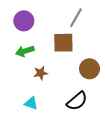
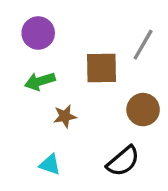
gray line: (76, 18) -> (143, 45), moved

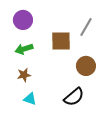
brown star: (65, 116) -> (24, 75), moved

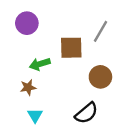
green arrow: (24, 49) -> (40, 64), moved
cyan triangle: (30, 99) -> (35, 115), turned 40

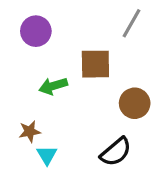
gray line: (100, 31) -> (131, 23), moved
brown star: (28, 87) -> (30, 131), moved

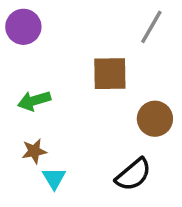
purple circle: (36, 31) -> (23, 27), moved
green arrow: (53, 86) -> (34, 101), moved

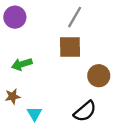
gray line: (151, 27) -> (75, 17), moved
brown star: (34, 151) -> (13, 96), moved

